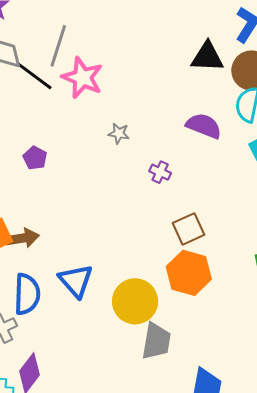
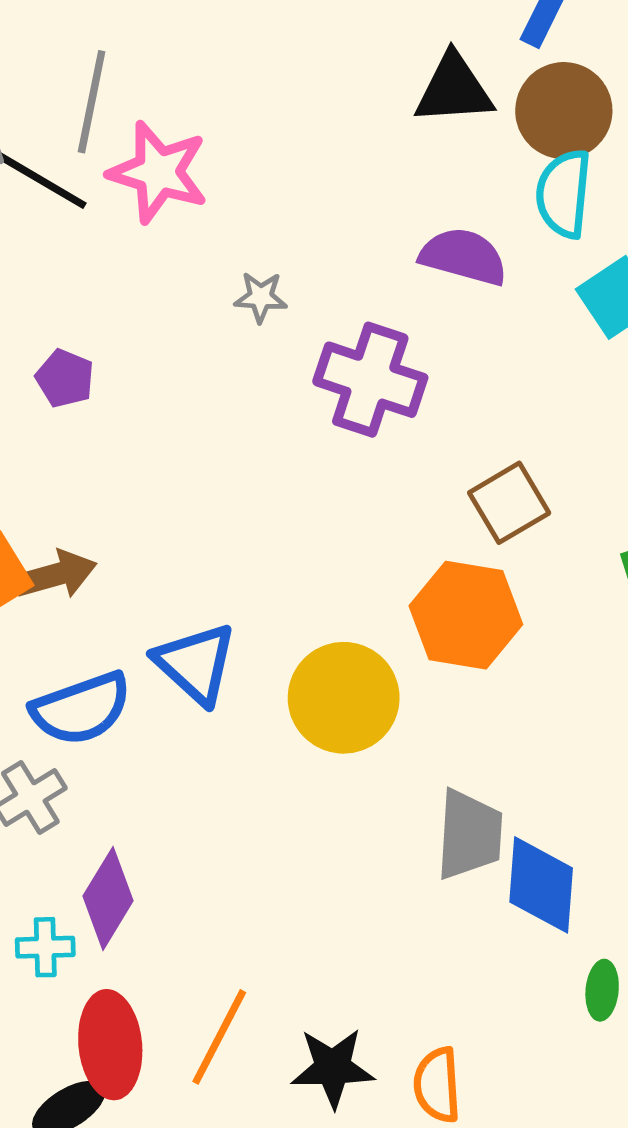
purple cross: (160, 172) -> (370, 380), size x2.0
brown square: (189, 229) -> (509, 503), moved
blue semicircle: (27, 294) -> (81, 709), turned 75
gray trapezoid: (156, 341) -> (469, 835), moved

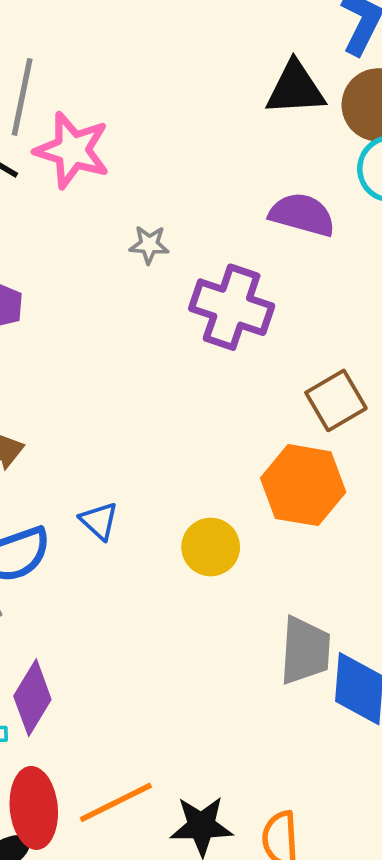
blue triangle: (196, 664) -> (99, 521), size x0.6
yellow circle: (344, 698) -> (211, 547), size x0.7
orange line: (219, 1037) -> (116, 802), turned 36

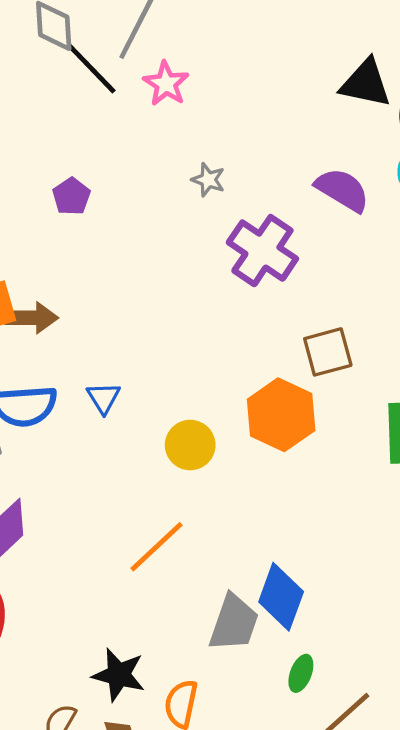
pink star: (72, 150) -> (166, 84), size x0.7
gray trapezoid: (305, 651) -> (234, 623), moved
orange line: (116, 802) -> (157, 547), moved, turned -32

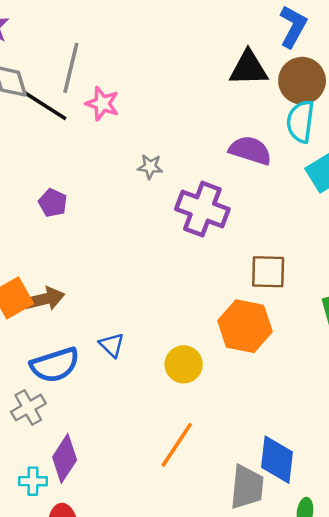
brown square: (328, 352) -> (268, 272), turned 30

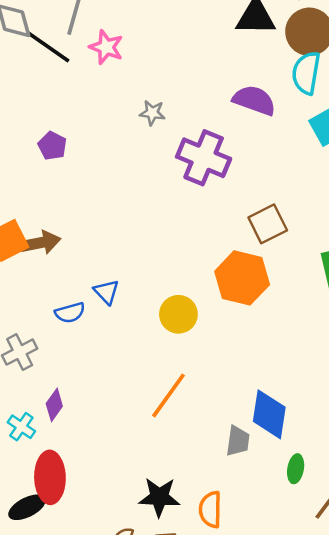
brown square: (268, 272) -> (268, 224), turned -30
blue semicircle: (55, 365) -> (70, 313), moved, size x0.6
purple diamond: (65, 458) -> (54, 405), size x0.7
cyan cross: (33, 481) -> (21, 427), turned 32
gray trapezoid: (247, 487) -> (238, 441), size x0.7

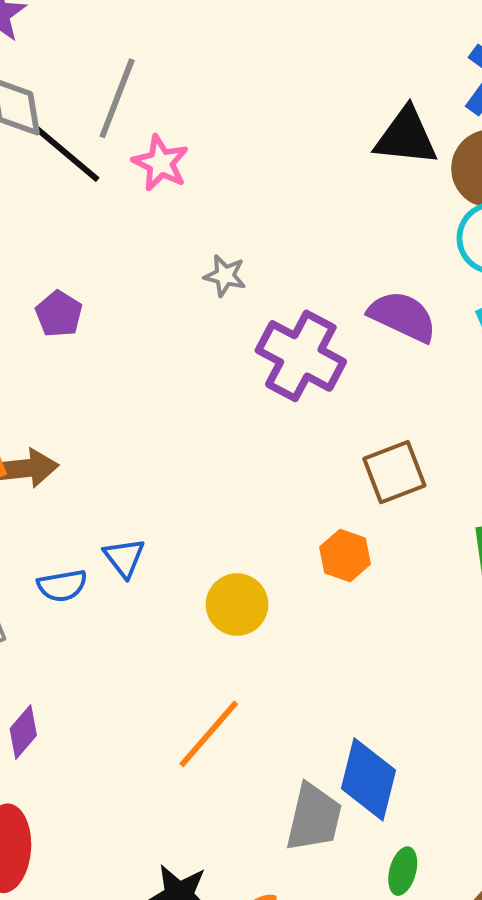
purple semicircle: (254, 100) -> (403, 316), moved
orange hexagon: (242, 278) -> (345, 555), size x0.6
gray trapezoid: (238, 441) -> (314, 818), size x1.4

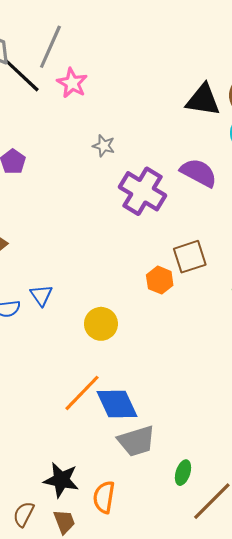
black triangle: (406, 137) -> (203, 100), moved
orange hexagon: (345, 555) -> (160, 280), moved
blue diamond: (368, 779) -> (117, 404), moved, turned -42
gray trapezoid: (314, 818) -> (136, 441), turned 57

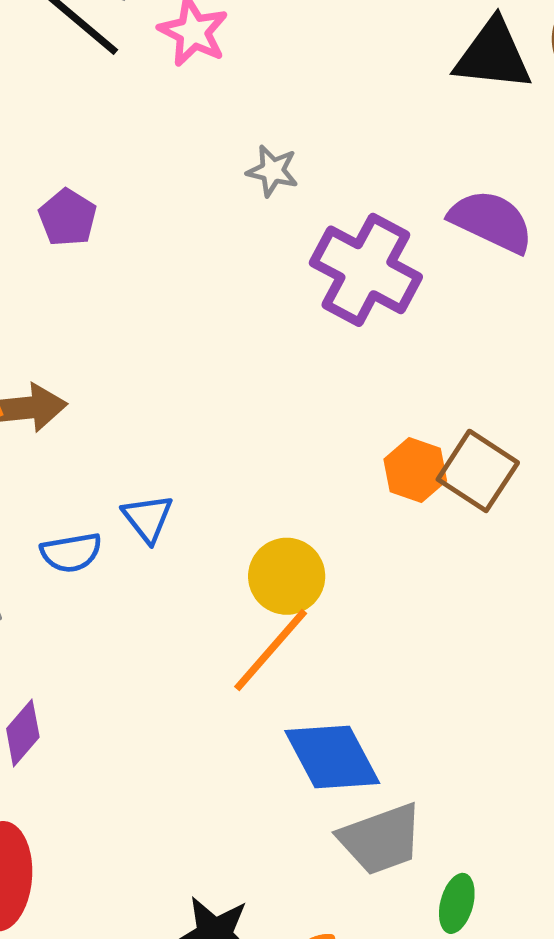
brown square: (190, 257) -> (478, 471), moved, turned -36
orange line: (82, 393) -> (271, 650), moved
green ellipse: (183, 473) -> (457, 903), moved

